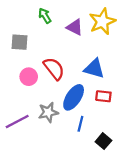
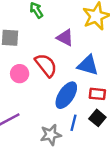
purple triangle: (75, 27) -> (65, 38), moved
gray star: (48, 112) -> (51, 135), moved
black square: (103, 141) -> (97, 118), moved

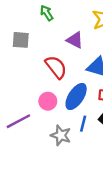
pink circle: (20, 74) -> (48, 101), moved
gray star: (51, 135) -> (61, 135), turned 30

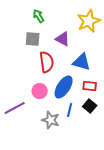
gray square: (21, 40) -> (33, 39), moved
red semicircle: (56, 67) -> (47, 62), turned 30

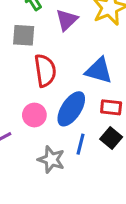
purple triangle: (63, 39) -> (67, 20), moved, turned 49

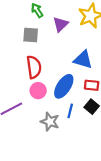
red semicircle: (45, 71) -> (34, 67), moved

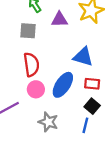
purple triangle: (61, 24) -> (59, 20), turned 42
blue line: (70, 111) -> (85, 125), moved

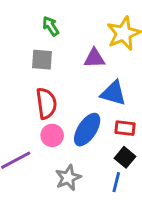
purple triangle: (59, 20) -> (94, 58), moved
gray star: (48, 122) -> (68, 178), turned 30

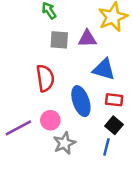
gray square: (42, 60) -> (59, 40), moved
blue ellipse: (87, 130) -> (81, 101), turned -52
pink circle: (52, 135) -> (50, 120), moved

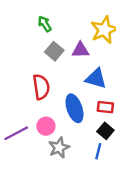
gray square: (59, 40) -> (54, 51), turned 36

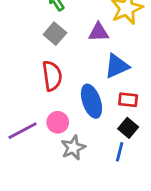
gray square: (54, 51) -> (55, 34), moved
blue triangle: (96, 79) -> (117, 66), turned -40

